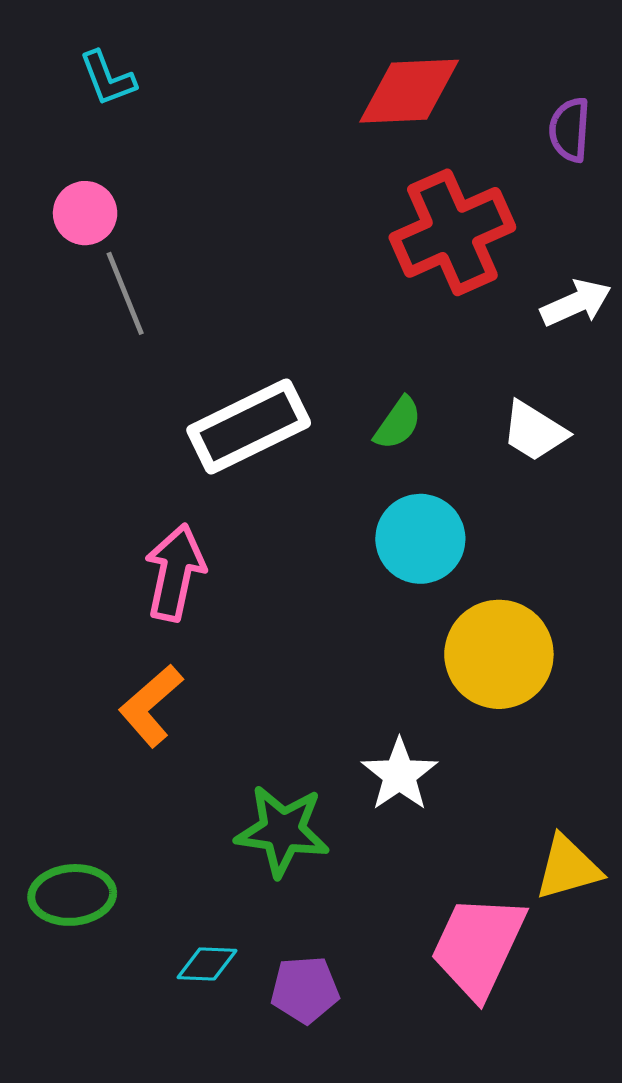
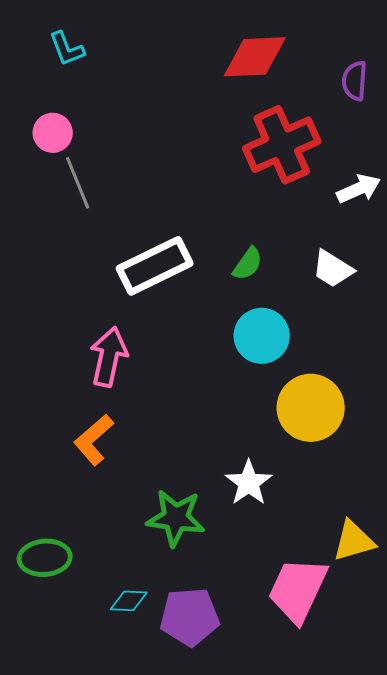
purple pentagon: (305, 990) -> (190, 617), size x1.4

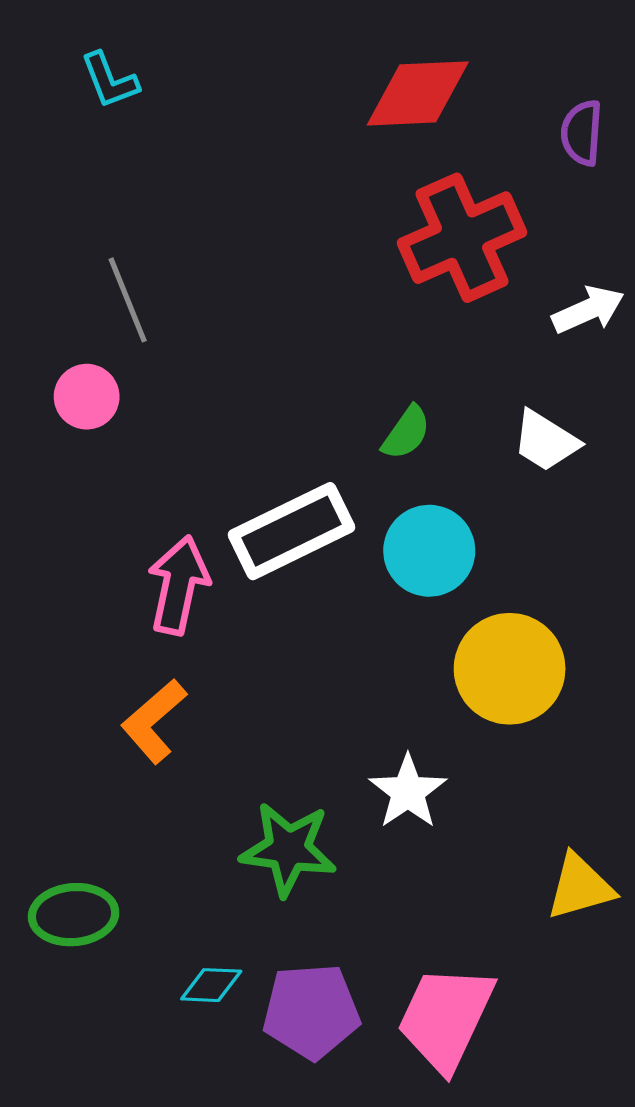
pink circle: (53, 133) -> (87, 397), moved
white rectangle: (155, 266) -> (292, 531), moved
pink trapezoid: (298, 590) -> (446, 1018), moved

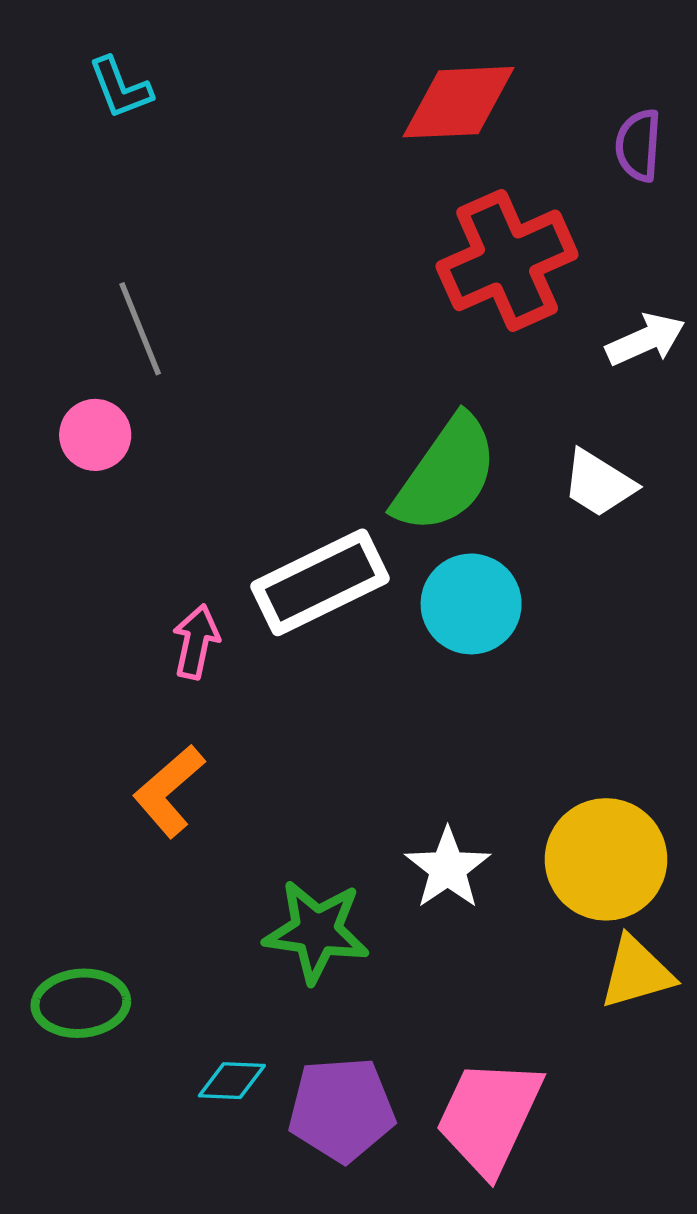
green semicircle: (406, 433) -> (446, 474), size x2.0
pink arrow: (178, 585) -> (196, 642), size x0.7
yellow circle: (510, 669) -> (606, 859), moved

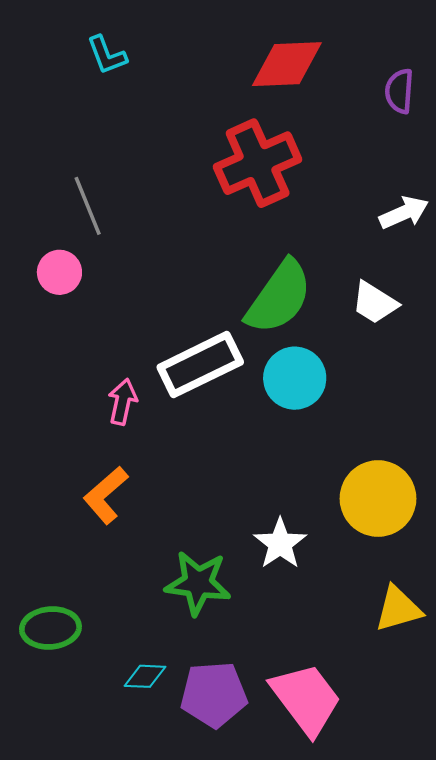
cyan L-shape: (120, 88) -> (107, 55), moved
red cross: (507, 260) -> (258, 163), moved
yellow circle: (606, 859) -> (378, 499), moved
pink trapezoid: (489, 1117) -> (306, 699), turned 118

